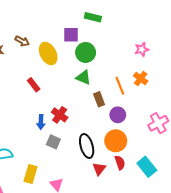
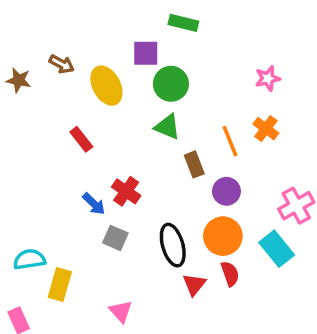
blue arrow: (41, 122) -> (94, 204), turned -48
cyan rectangle: (147, 167) -> (277, 249), moved
yellow rectangle: (31, 174) -> (60, 284), moved

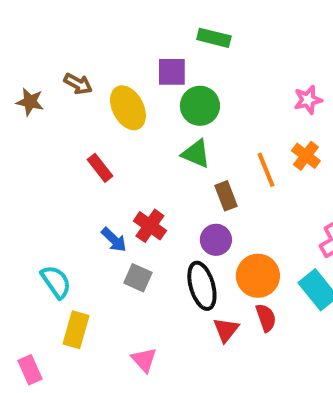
purple circle: (226, 191) -> (216, 240), moved
cyan semicircle: (29, 259) -> (56, 282), moved, turned 64

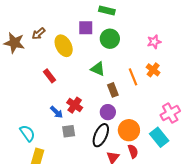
brown arrow: (78, 84) -> (38, 34), turned 112
brown star: (30, 102) -> (14, 43), size x1.5
green circle: (200, 106) -> (110, 39), moved
gray square: (138, 278) -> (69, 131), turned -32
black ellipse: (202, 286) -> (101, 135), turned 40

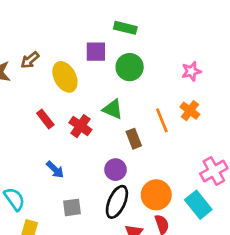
red cross: (75, 105) -> (80, 126), moved
purple circle: (108, 112) -> (116, 170), moved
gray square: (69, 131) -> (72, 207), moved

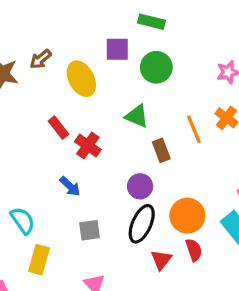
red cross: (80, 126) -> (88, 146), moved

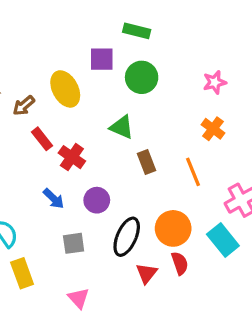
brown arrow: (41, 59) -> (24, 106), moved
orange line: (194, 129) -> (193, 172), moved
purple circle: (140, 186) -> (97, 200), moved
yellow rectangle: (39, 260) -> (22, 273), turned -36

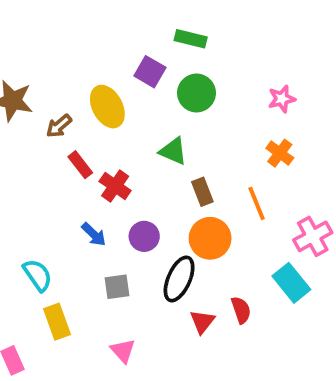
purple square: (102, 59) -> (150, 72), turned 30
orange circle: (173, 228) -> (210, 238), moved

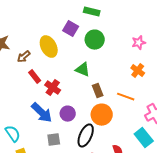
orange line: (257, 203) -> (126, 97), turned -48
blue arrow: (94, 234) -> (42, 113), size x1.6

